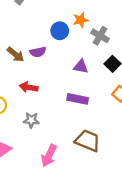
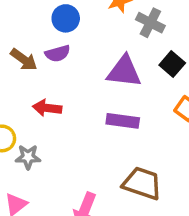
blue circle: (60, 31) -> (66, 18), moved
purple triangle: (81, 67) -> (124, 71), size x1.5
gray star: (31, 120) -> (28, 157), moved

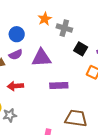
purple triangle: (124, 71) -> (41, 58), moved

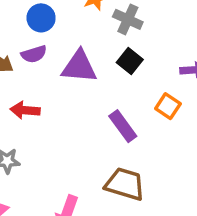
black square: (81, 49) -> (130, 61), moved
purple rectangle: (59, 85) -> (123, 126), moved, turned 48

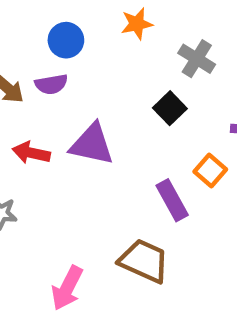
gray cross: (128, 19) -> (197, 59), moved
purple triangle: (79, 67) -> (92, 144), moved
purple rectangle: (123, 126) -> (172, 200), moved

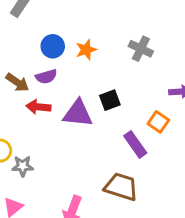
orange star: (137, 24) -> (86, 50), moved
black square: (170, 108) -> (110, 100), moved, turned 30
red arrow: (31, 153) -> (38, 107), moved

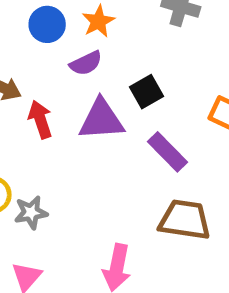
purple semicircle: (46, 77) -> (86, 63), moved
red arrow: (38, 107) -> (40, 119), turned 75
purple rectangle: (135, 144) -> (167, 152), moved

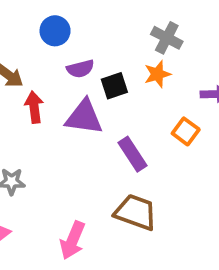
orange star: (98, 21) -> (157, 74), moved
black square: (147, 92) -> (114, 86), moved

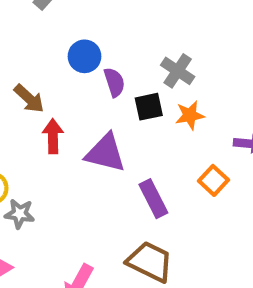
gray cross: (167, 38) -> (178, 71), moved
purple semicircle: (80, 69) -> (114, 82), moved, turned -100
black square: (114, 86) -> (149, 107), moved

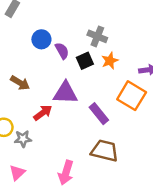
brown arrow: (29, 99) -> (20, 83), moved
red arrow: (53, 136) -> (43, 113), moved, turned 66
orange square: (214, 180) -> (132, 96), size x1.6

